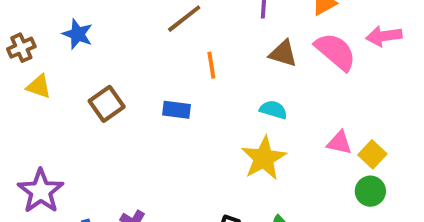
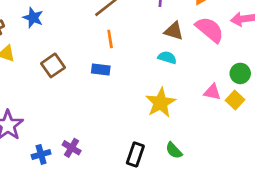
orange line: (211, 65) -> (110, 39), moved
cyan semicircle: (273, 110) -> (167, 58), moved
green circle: (370, 191) -> (240, 73), moved

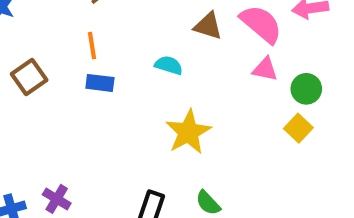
orange line: (110, 39) -> (92, 46), moved
cyan semicircle: (167, 58) -> (169, 65), moved
pink triangle: (212, 92) -> (265, 69), moved

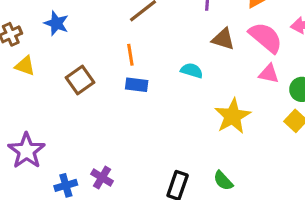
yellow star: (188, 132) -> (233, 116), moved

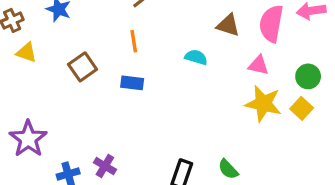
pink semicircle: (266, 37) -> (271, 24), turned -120
pink triangle: (269, 74) -> (258, 65), moved
blue rectangle: (137, 85) -> (132, 83), moved
yellow star: (233, 116) -> (263, 104), moved, turned -30

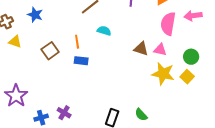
brown triangle: (228, 25) -> (141, 49), moved
orange line: (134, 41) -> (77, 42), moved
cyan semicircle: (196, 57) -> (104, 31), moved

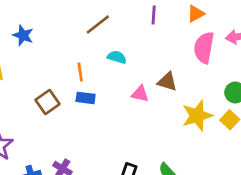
pink triangle: (160, 50) -> (140, 94), moved
brown square: (50, 51) -> (48, 102), moved
yellow star: (163, 74) -> (197, 116), turned -30

